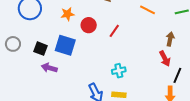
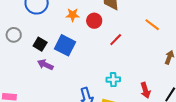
red circle: (89, 25) -> (94, 21), moved
red arrow: (165, 59) -> (145, 90), moved

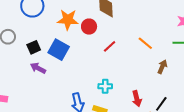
orange star: (73, 15) -> (68, 20), size x1.5
orange line: (152, 25) -> (145, 43), moved
black square: (40, 44) -> (34, 47), turned 32

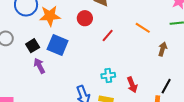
orange star: (68, 20) -> (50, 16), moved
purple arrow: (38, 68) -> (39, 66), turned 42
red arrow: (137, 99) -> (132, 85), moved

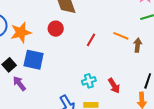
orange line: (143, 28) -> (121, 36), moved
red line: (108, 35) -> (91, 40), moved

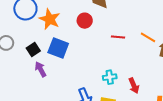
orange star: (21, 32) -> (50, 19), turned 30
red line: (91, 40) -> (118, 37), turned 56

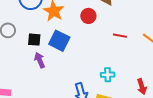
black square: (33, 49) -> (34, 40), turned 32
red arrow: (134, 86) -> (142, 87), moved

